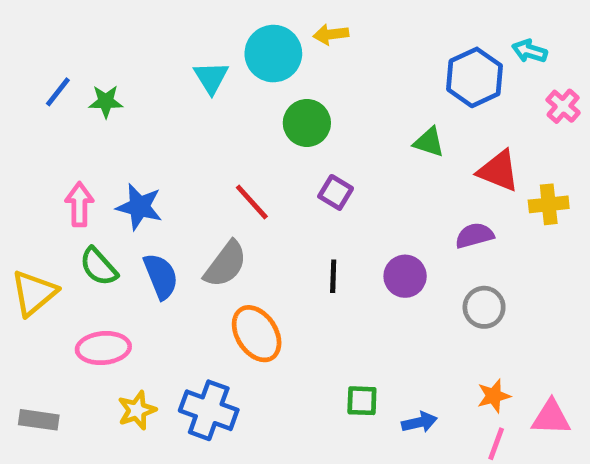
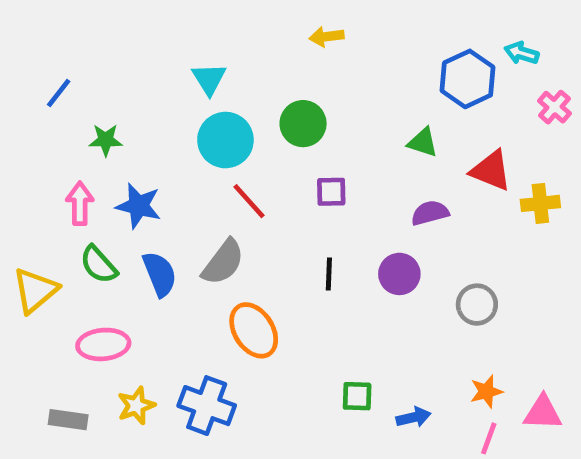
cyan circle: (273, 54) -> (225, 140), moved
green star: (106, 101) -> (106, 140), moved
purple square: (336, 192) -> (331, 192), turned -32
purple semicircle: (474, 235) -> (430, 213), moved
gray rectangle: (39, 420) -> (68, 420), moved

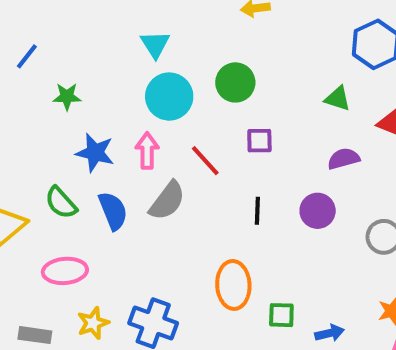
red line: (249, 201) -> (205, 161), moved
pink arrow: (80, 203) -> (147, 151), moved
orange ellipse: (254, 330) -> (233, 285), moved, turned 30

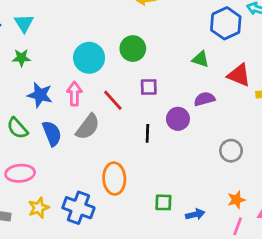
cyan triangle: (155, 44) -> (24, 23), moved
purple circle: (318, 211) -> (178, 119), moved
orange ellipse: (233, 285) -> (114, 179), moved

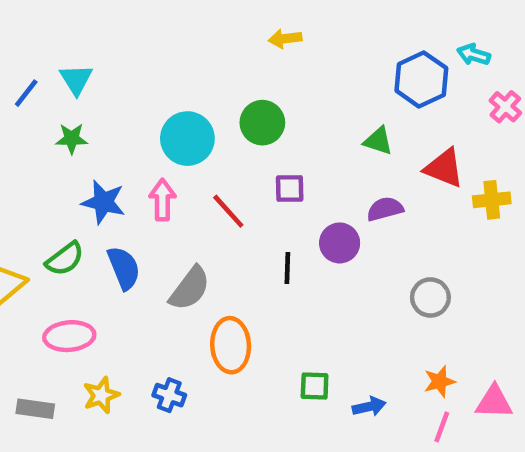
gray semicircle: (88, 127) -> (190, 288), moved
green semicircle: (17, 128) -> (65, 259), turned -85
blue cross: (78, 208) -> (169, 395), size x0.6

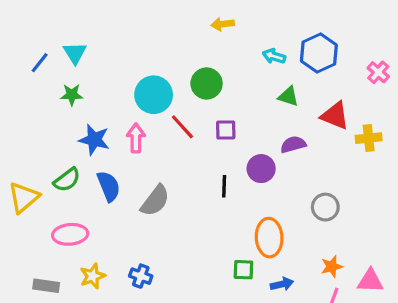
cyan arrow: (474, 55) -> (274, 56), moved
red line: (228, 211) -> (182, 127), moved
orange ellipse: (231, 345) -> (269, 238), moved

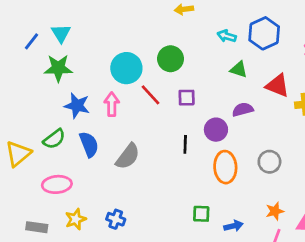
green star: (72, 95) -> (58, 68), size x1.5
orange ellipse: (269, 238) -> (225, 167), moved

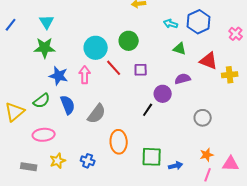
blue line: (31, 41) -> (11, 25), moved
black line: (185, 144) -> (148, 110), moved, turned 32
orange ellipse: (225, 167) -> (119, 142), moved
green square: (201, 214) -> (152, 157), size x1.5

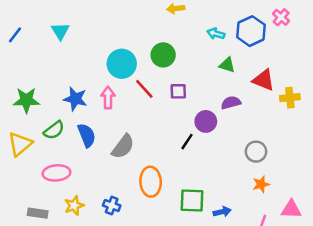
pink cross: (236, 34) -> (281, 17), moved
green star: (45, 48) -> (26, 100), moved
orange star: (207, 155) -> (261, 184), moved

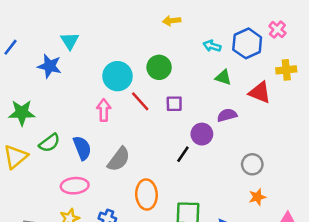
cyan triangle: (60, 31) -> (70, 41), moved
yellow cross: (290, 98) -> (286, 70), moved
blue star: (75, 99) -> (49, 66), moved
pink ellipse: (56, 173) -> (75, 186), moved

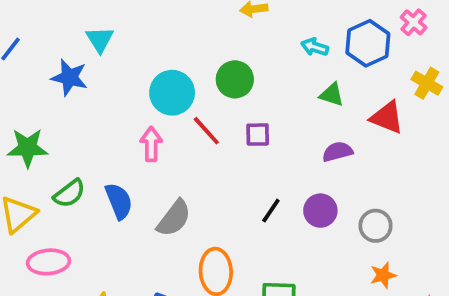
yellow cross: (286, 70) -> (427, 83), turned 36
purple circle: (202, 134) -> (320, 211), moved
pink ellipse: (75, 186) -> (48, 262), moved

